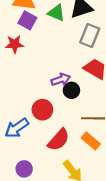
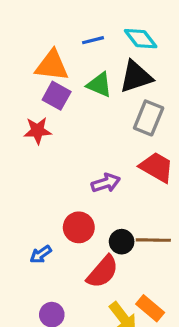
black circle: (71, 90) -> (122, 242), moved
blue arrow: (17, 128) -> (41, 254), size x0.6
orange rectangle: (91, 141) -> (150, 308), moved

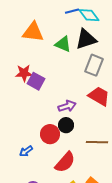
blue line: (93, 40) -> (72, 11), moved
purple square: (57, 96) -> (36, 81), moved
black circle: (122, 242) -> (66, 125), moved

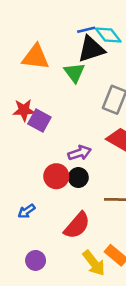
black triangle: (86, 39) -> (91, 49), moved
green triangle: (63, 44) -> (74, 73), turned 30
red circle: (50, 134) -> (56, 176), moved

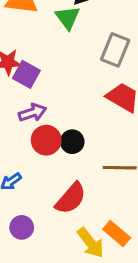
purple arrow: (80, 153) -> (32, 113), moved
purple circle: (36, 260) -> (22, 227), moved

